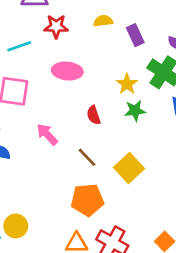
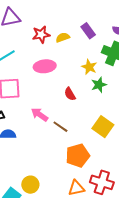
yellow semicircle: (103, 21) -> (63, 37), moved
red star: (56, 26) -> (41, 34), moved
brown line: (87, 157) -> (60, 127), moved

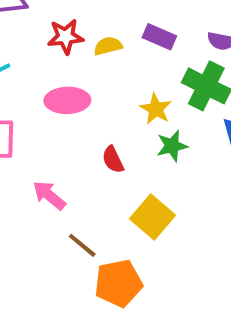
purple rectangle: (88, 31) -> (159, 37), turned -35
brown line: (60, 127) -> (82, 245), moved
yellow square: (103, 127) -> (152, 217), moved

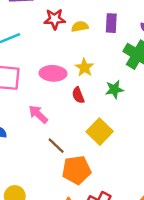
purple rectangle: (159, 37) -> (111, 23), turned 66
pink ellipse: (67, 100) -> (53, 73), moved
yellow star: (156, 109) -> (84, 68), moved

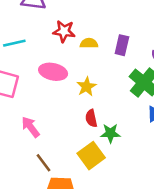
pink ellipse: (53, 73) -> (53, 72), moved
green star: (114, 89) -> (110, 133), moved
red semicircle: (78, 95) -> (91, 118), moved

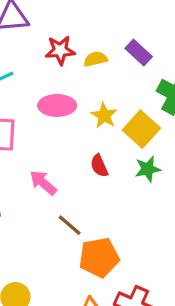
purple rectangle: (122, 45) -> (139, 53), turned -48
red semicircle: (91, 118) -> (99, 166), moved
yellow square: (91, 156) -> (141, 129), moved

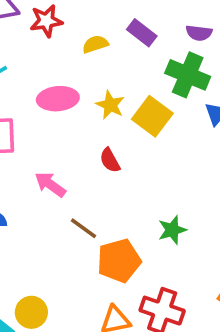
red star: (60, 50) -> (46, 21), moved
green star: (148, 169) -> (172, 230), moved

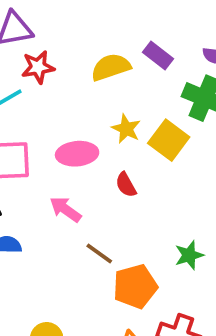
red star: (46, 21) -> (38, 67), moved
yellow semicircle: (95, 44) -> (111, 67), size x1.5
pink ellipse: (58, 99) -> (77, 154), moved

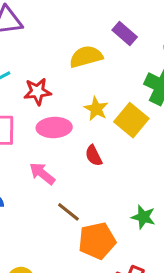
purple rectangle: (158, 56) -> (125, 34), moved
red star: (38, 67) -> (37, 92), moved
green star: (189, 255) -> (143, 217), turned 30

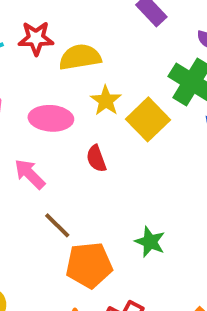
yellow semicircle: (86, 57) -> (80, 57), moved
red star: (37, 92) -> (36, 38), moved

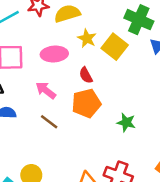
brown line: (57, 225) -> (49, 122), moved
orange pentagon: (89, 265) -> (86, 103), moved

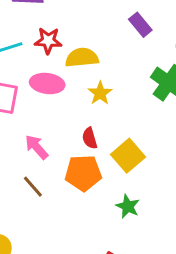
yellow square: (115, 47) -> (128, 156), moved
pink ellipse: (54, 54) -> (47, 83), moved

